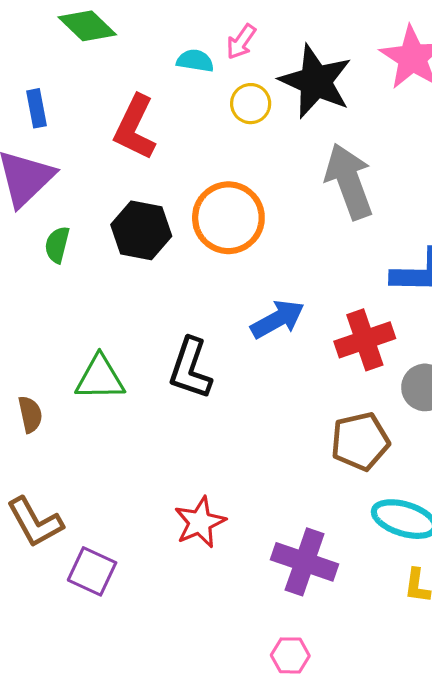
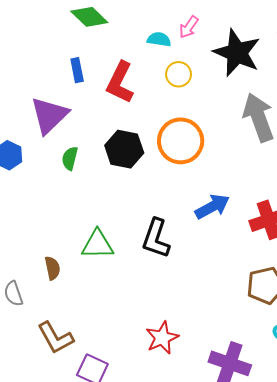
yellow circle: (251, 104) -> (179, 74), moved
blue rectangle: (37, 108) -> (77, 70), moved

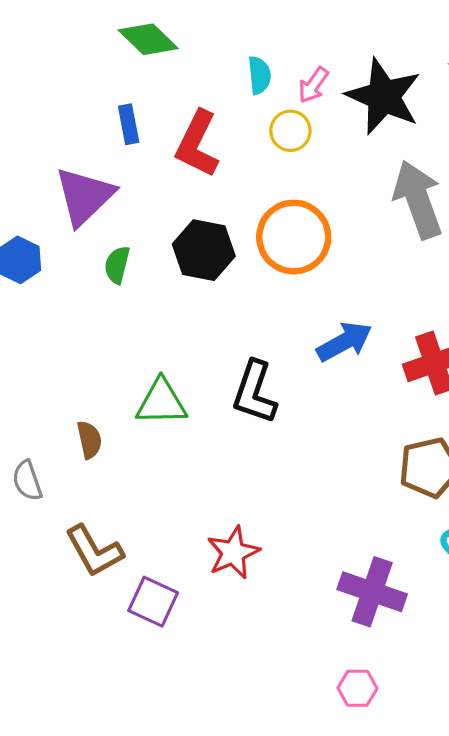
pink arrow: (189, 27) -> (313, 85), moved
cyan semicircle: (159, 39) -> (259, 75), turned 75
red star: (162, 338) -> (233, 553), moved

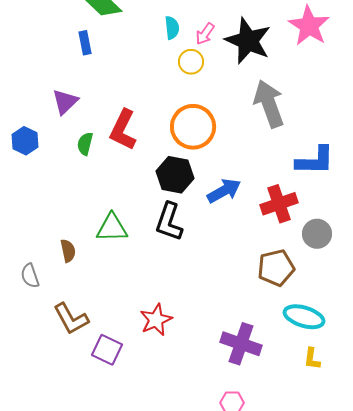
blue rectangle: (129, 124) -> (85, 43), moved
red L-shape: (197, 144) -> (123, 130), moved
purple triangle: (84, 196) -> (65, 102), size x0.7
black hexagon: (204, 250) -> (175, 175), moved

